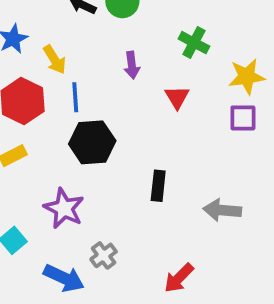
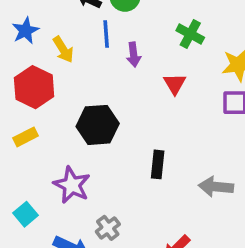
blue line: (75, 97) -> (106, 34), moved

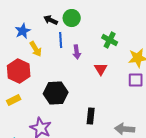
blue star: (25, 31) -> (23, 31), moved

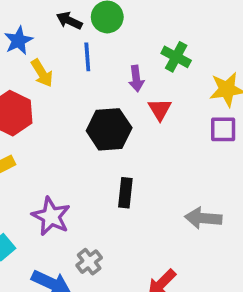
purple arrow: (77, 52) -> (136, 79), moved
black hexagon: (56, 93) -> (109, 129), moved
black rectangle: (91, 116) -> (125, 193), moved

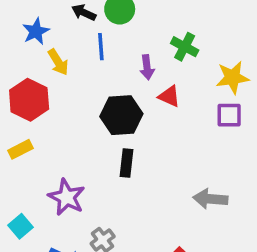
red triangle: (160, 109) -> (169, 96), turned -35
black rectangle: (125, 193) -> (126, 163), moved

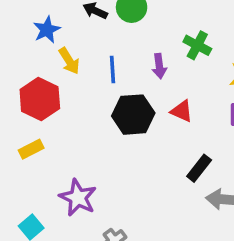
blue line: (101, 47) -> (112, 70), moved
red triangle: (169, 96) -> (182, 111), moved
black rectangle: (126, 163) -> (199, 168), moved, turned 32

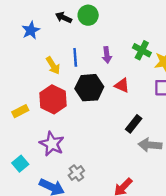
green cross: (197, 45) -> (142, 50), moved
yellow arrow: (69, 61) -> (53, 65), moved
red hexagon: (40, 99) -> (53, 99), moved

